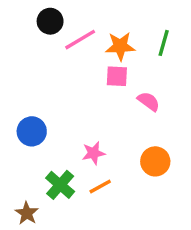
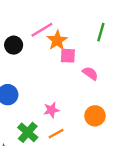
black circle: (50, 21) -> (14, 45), moved
orange star: (120, 46) -> (57, 40), moved, turned -30

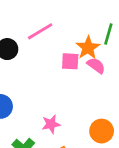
orange star: (57, 40) -> (88, 48), moved
pink semicircle: (90, 73) -> (96, 65), moved

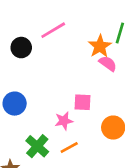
pink square: (70, 61) -> (83, 102), moved

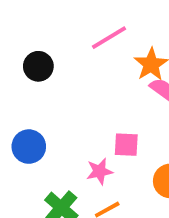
pink line: (53, 30) -> (109, 38), moved

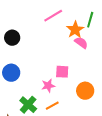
black circle: (38, 66) -> (12, 38), moved

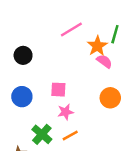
pink square: (62, 72) -> (58, 90), moved
orange circle: (85, 91) -> (110, 98), moved

